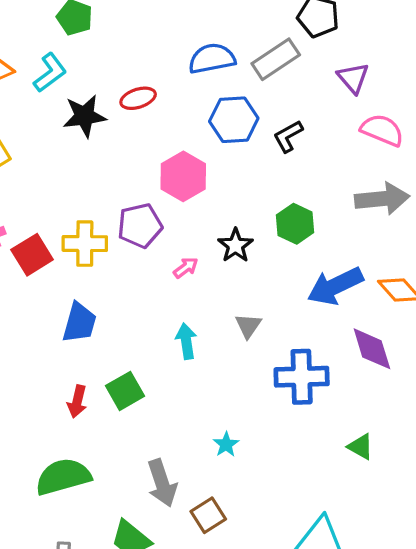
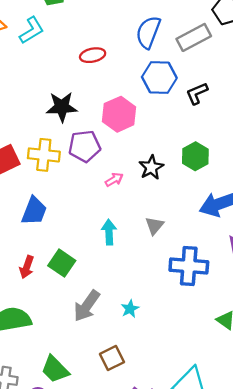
blue semicircle: (212, 59) -> (148, 32), turned -64
black star: (85, 116) -> (62, 107), moved
green square: (125, 391) -> (62, 263), turned -32
gray arrow: (162, 483) -> (87, 306), moved, turned 48

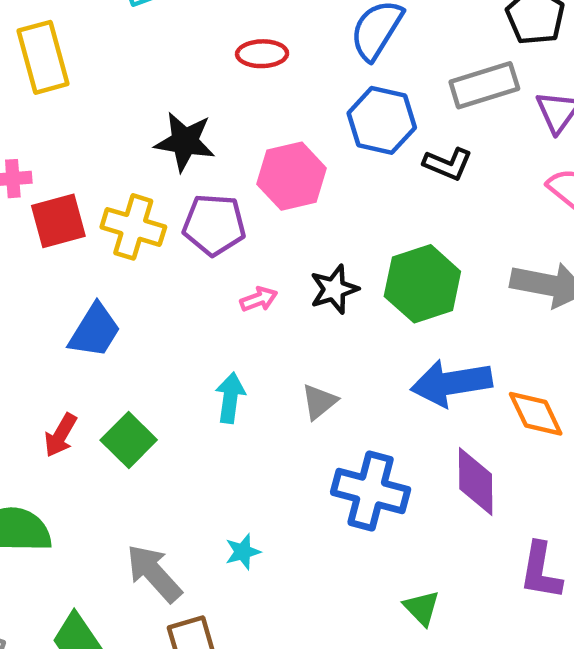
gray rectangle: (194, 37) -> (484, 85), moved
black L-shape: (197, 93) -> (448, 164), turned -145
green hexagon: (195, 156) -> (422, 284), size x1.4
gray arrow: (87, 306) -> (154, 573), moved, turned 92

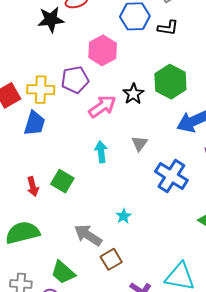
black star: (185, 142) -> (51, 20), moved
pink arrow: (259, 299) -> (102, 107), size x1.8
blue trapezoid: (95, 331) -> (34, 123), moved
red arrow: (61, 435) -> (33, 187), turned -30
blue cross: (371, 491) -> (171, 176), turned 32

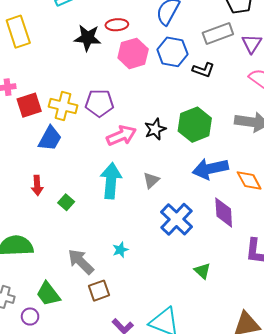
pink hexagon: (103, 50) -> (133, 53), moved
cyan arrow: (101, 152) -> (111, 181), size x1.6
green square: (62, 181) -> (66, 202), size x0.7
red arrow: (33, 187) -> (37, 185), moved

